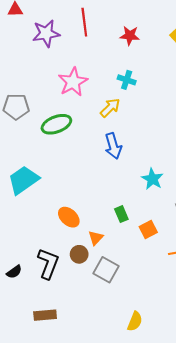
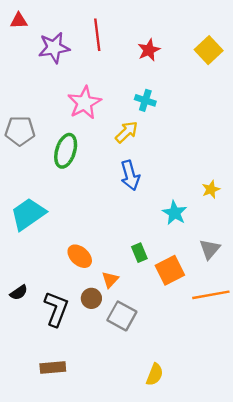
red star: (130, 36) -> (149, 50), turned -30
green ellipse: (56, 124) -> (66, 151), turned -52
orange square: (148, 230) -> (170, 270), size x1.4
black semicircle: (14, 272) -> (19, 293), moved

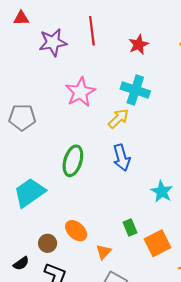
cyan cross: (145, 100) -> (135, 90), size x1.5
green ellipse: (66, 151) -> (73, 161), moved
brown circle: (91, 298) -> (48, 243), moved

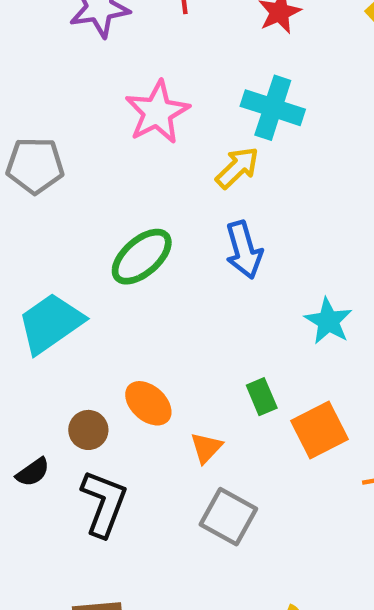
green ellipse: (73, 161) -> (142, 257), turned 32

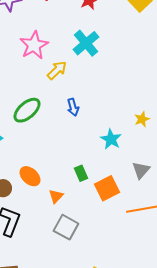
cyan cross: (273, 108) -> (86, 43), turned 32
yellow arrow: (237, 168) -> (57, 70), moved
blue arrow: (244, 250) -> (73, 107), size x0.7

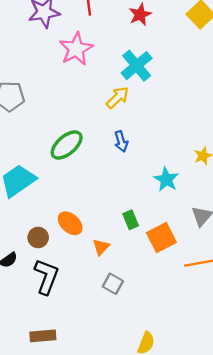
pink star: (34, 45) -> (76, 49), moved
yellow arrow: (57, 70) -> (118, 98), moved
gray square: (66, 227) -> (113, 284), size x0.7

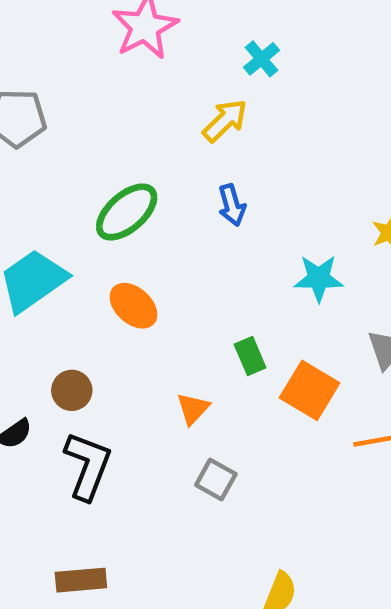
cyan cross: (137, 66) -> (262, 59), size x0.6
cyan star: (166, 179) -> (319, 278), turned -30
orange ellipse: (70, 223) -> (133, 306), moved
orange square: (161, 237) -> (310, 390), turned -32

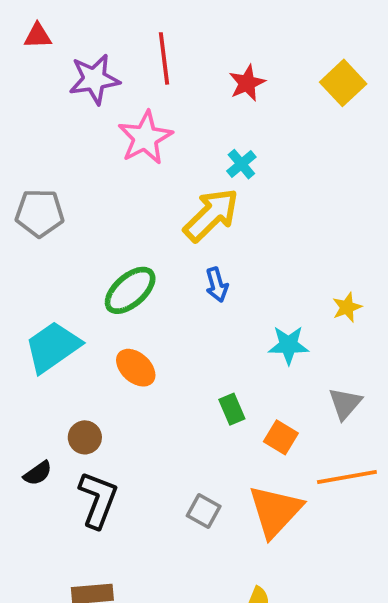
yellow arrow: (225, 121) -> (211, 215), size x1.5
orange square: (310, 390) -> (281, 437), size x0.7
orange triangle: (193, 409) -> (275, 511), moved, size x2.0

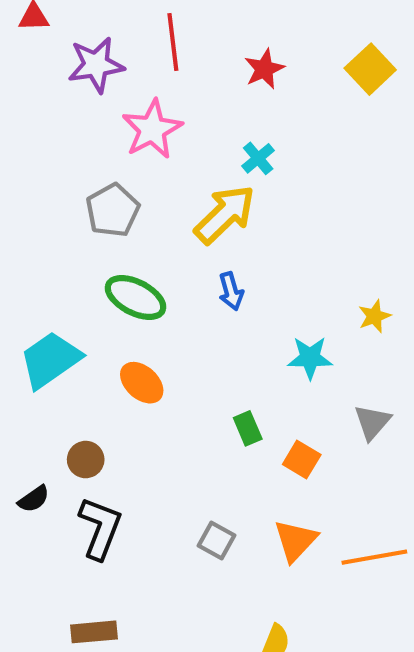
gray pentagon: (40, 213) -> (113, 210), moved, turned -30
green ellipse: (130, 290) -> (136, 298), turned 68
orange line: (347, 477) -> (374, 557), moved
orange triangle: (275, 511) -> (295, 541), size x0.7

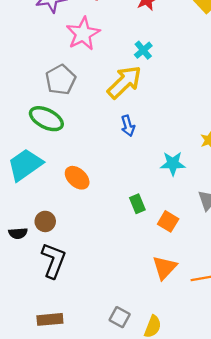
green ellipse: (136, 298) -> (46, 119), moved
black semicircle: (34, 499) -> (18, 233), moved, turned 30
gray square: (217, 541) -> (120, 317), moved

